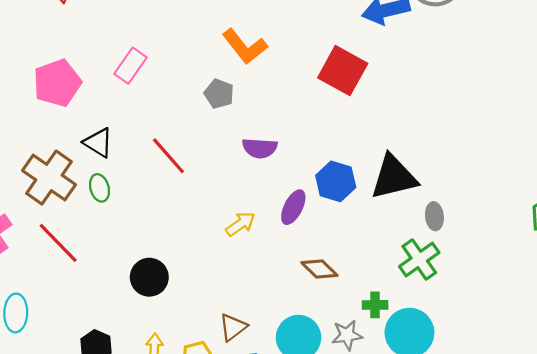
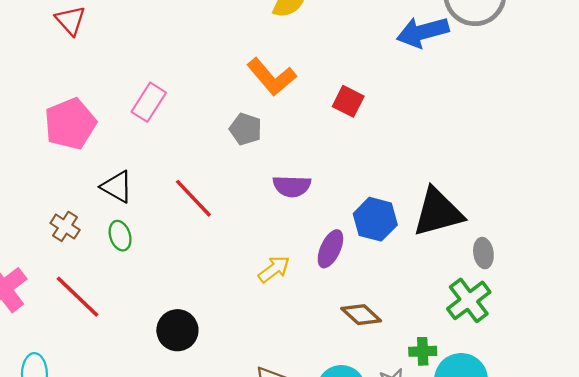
red square: (343, 71) -> (348, 101), moved, size x0.6
brown cross: (49, 178) -> (65, 226), size x0.5

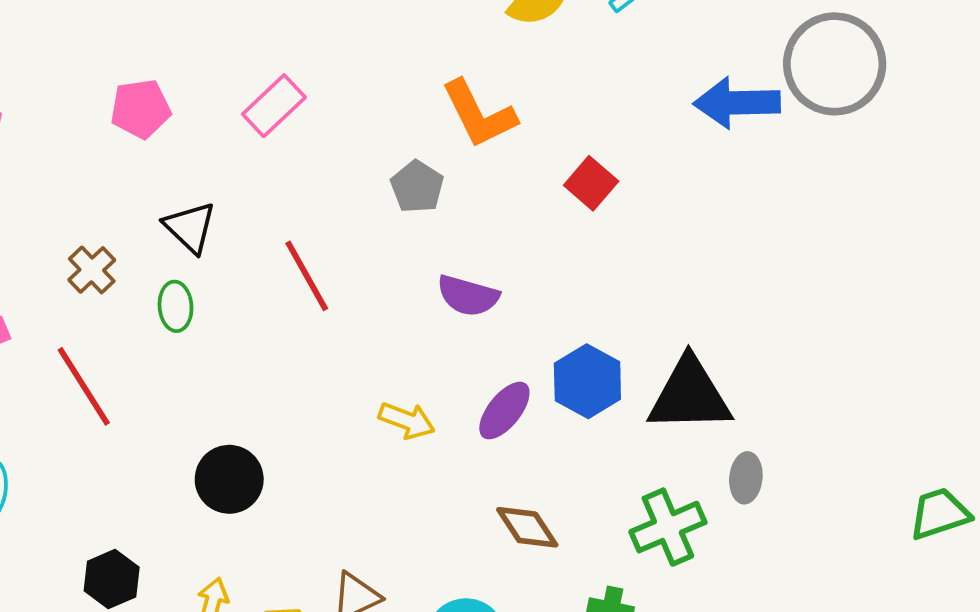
pink pentagon: (70, 124) -> (141, 109), size x0.7
yellow arrow: (274, 269) -> (407, 420), turned 44
green cross: (469, 300) -> (668, 527), moved

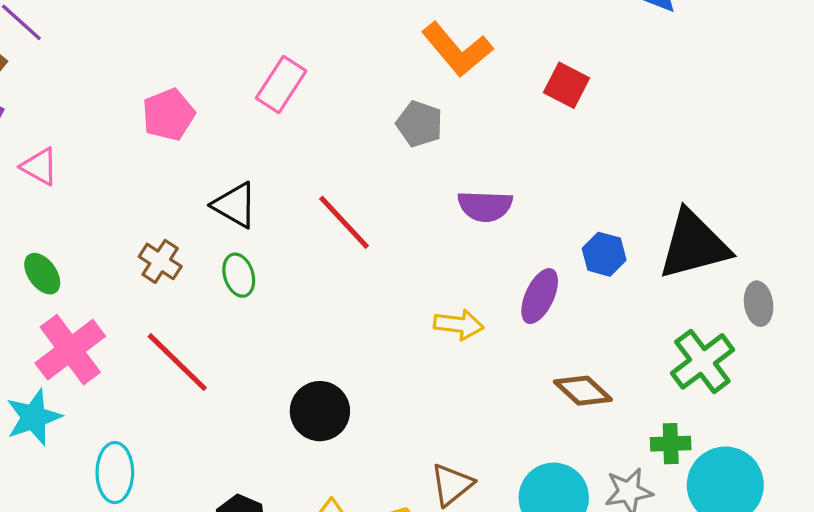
blue hexagon: (587, 381) -> (604, 254), size x0.7

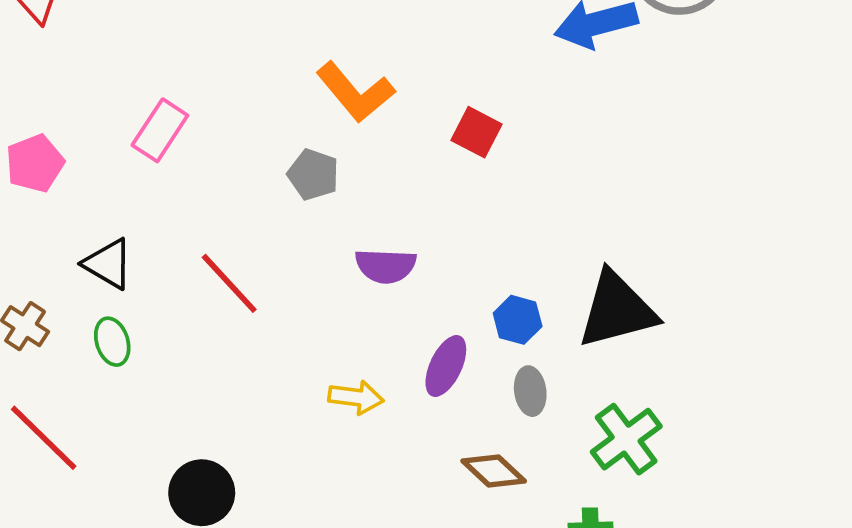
gray ellipse: (759, 304) -> (530, 391), moved

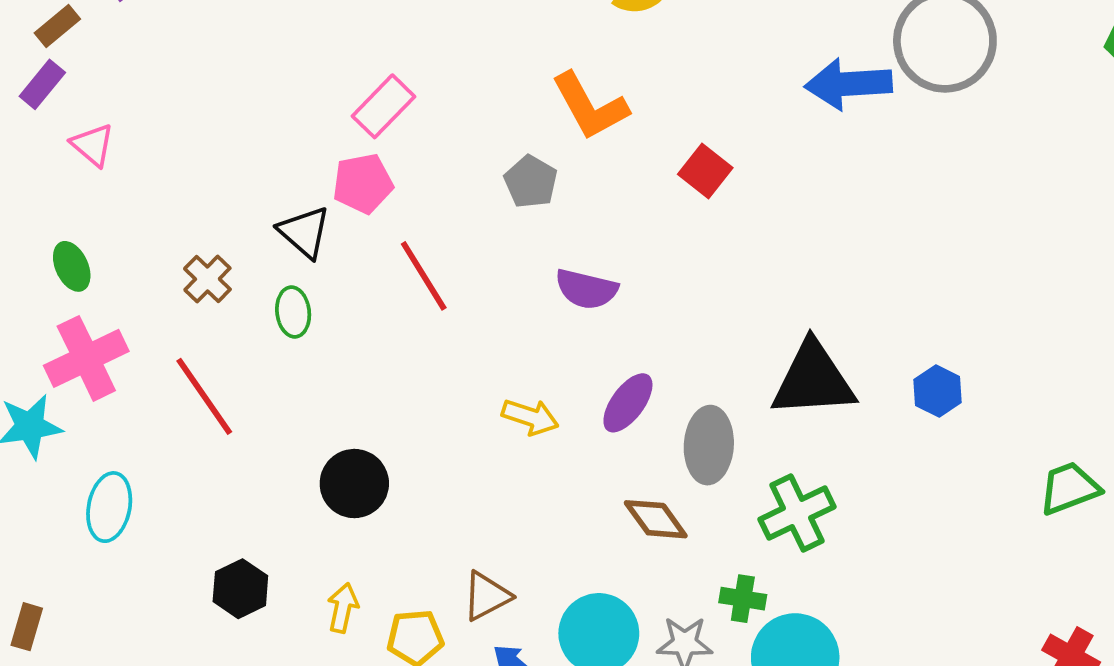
pink pentagon: (35, 163) -> (363, 183), moved
blue hexagon: (518, 320) -> (938, 391), moved
gray ellipse: (530, 391) -> (709, 445), size x1.5

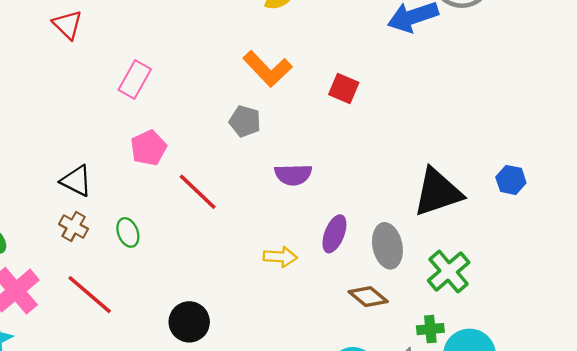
pink rectangle: (384, 106) -> (135, 79), moved
black triangle: (304, 232) -> (76, 181), moved

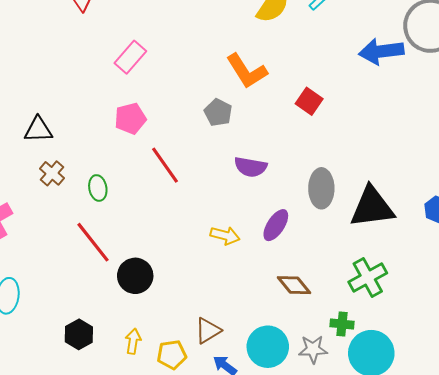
black triangle: (76, 181) -> (38, 130), moved, turned -40
gray ellipse: (387, 246) -> (321, 188), moved
red line: (90, 295) -> (93, 242), moved

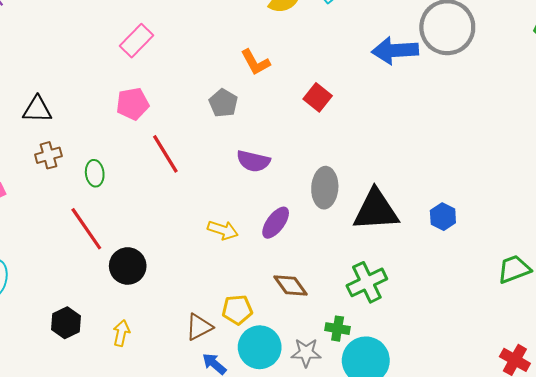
orange L-shape: (247, 71) -> (255, 62), size x0.7
brown cross: (52, 173) -> (48, 155), turned 30
yellow pentagon: (172, 355) -> (237, 310), moved

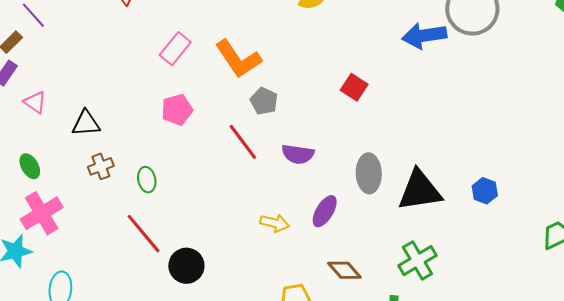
orange L-shape: (255, 62) -> (238, 59), moved, size x1.6
red line: (165, 154) -> (243, 142), moved

